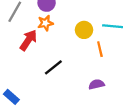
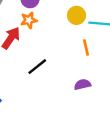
yellow circle: (84, 30) -> (76, 15), moved

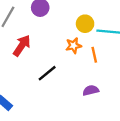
orange star: (29, 20) -> (74, 46), moved

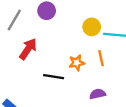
orange star: (74, 46) -> (77, 63), moved
black line: (47, 73) -> (54, 77), turned 48

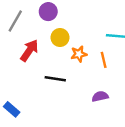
yellow circle: (92, 27) -> (60, 38), moved
orange star: (77, 63) -> (79, 54), moved

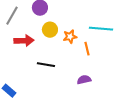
red arrow: (29, 50) -> (24, 41), turned 54
orange star: (79, 54) -> (70, 37), moved

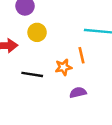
orange star: (70, 37) -> (63, 67), moved

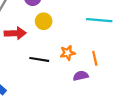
orange line: (82, 55) -> (95, 58), moved

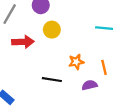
black line: (39, 59) -> (52, 80), moved

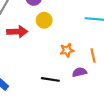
black line: (52, 80) -> (50, 79), moved

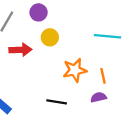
orange star: (67, 50) -> (75, 70), size x1.5
purple semicircle: (79, 72) -> (98, 97), moved

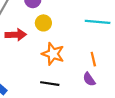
orange star: (75, 70) -> (53, 54), moved, turned 30
purple semicircle: (98, 97) -> (89, 79), turned -112

